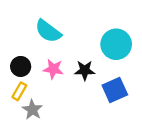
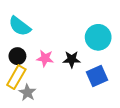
cyan semicircle: (48, 31) -> (20, 26), moved
yellow rectangle: (19, 91) -> (16, 77), size x1.5

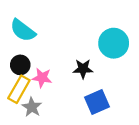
pink star: (45, 58) -> (42, 78), moved
blue square: (97, 76) -> (97, 102), moved

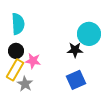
cyan semicircle: (23, 30) -> (18, 24), turned -130
black star: (83, 69) -> (75, 50), moved

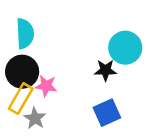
black circle: (16, 51) -> (22, 72), size x1.5

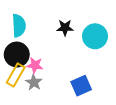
black star: (105, 70) -> (65, 28), moved
gray star: (35, 118) -> (34, 82), moved

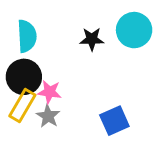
cyan circle: (95, 36) -> (134, 30), moved

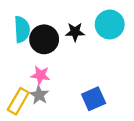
black circle: (24, 77) -> (44, 39), moved
yellow rectangle: (22, 106) -> (18, 101), moved

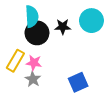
cyan semicircle: (22, 29) -> (32, 16), moved
yellow rectangle: (18, 101) -> (15, 61), moved

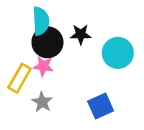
cyan circle: (91, 21) -> (118, 53), moved
pink star: (34, 63) -> (43, 66), moved

